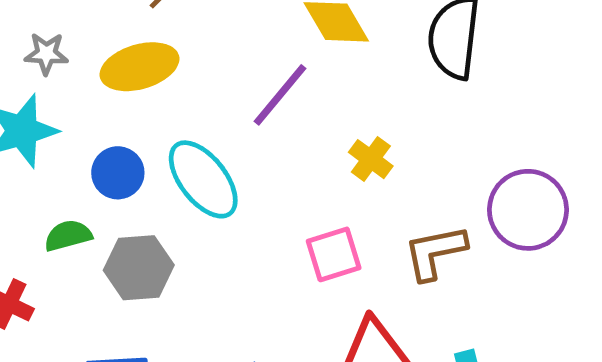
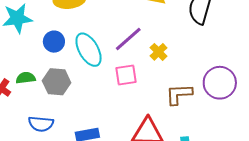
purple line: (280, 95) -> (128, 39), moved
green semicircle: (68, 236) -> (26, 78), moved
pink square: (334, 254) -> (126, 75), moved

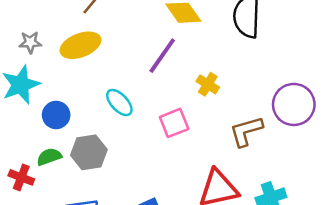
purple line: (128, 39) -> (162, 56), moved
blue circle: (54, 42) -> (56, 115), moved
cyan ellipse: (89, 50) -> (119, 103), size x0.7

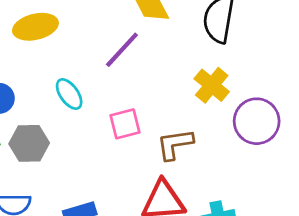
yellow cross: (208, 84) -> (212, 85), moved, size x1.4
brown L-shape: (246, 131) -> (175, 144), moved

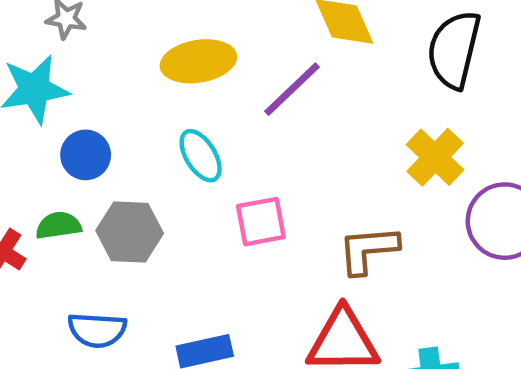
yellow ellipse: (35, 27) -> (198, 61), moved
pink square: (125, 124) -> (261, 222), moved

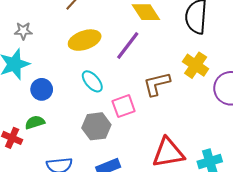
gray hexagon: (130, 232) -> (96, 126), moved
brown L-shape: (368, 250) -> (157, 84), moved

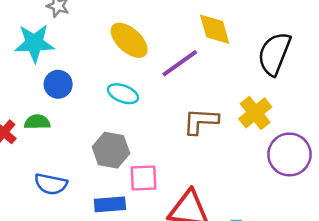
yellow ellipse: (85, 40) -> (129, 40), turned 44
cyan ellipse: (92, 81) -> (123, 94), turned -45
pink square: (124, 106) -> (143, 178), moved

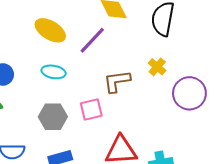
yellow cross: (255, 113) -> (157, 67), size x0.7
pink square: (143, 178) -> (91, 109), moved

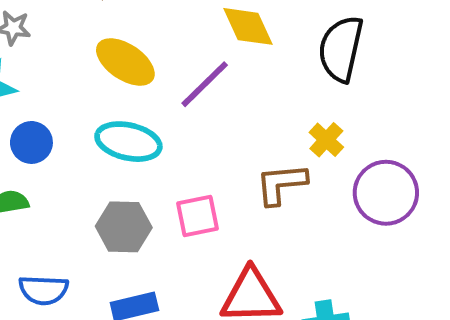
cyan ellipse: (54, 72) -> (128, 142), size x1.4
brown L-shape: (117, 81) -> (281, 184), moved

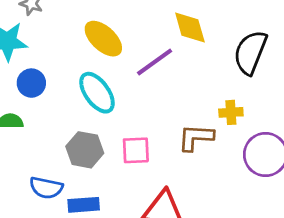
yellow cross: (326, 140) -> (231, 112), turned 35
cyan ellipse: (128, 142) -> (97, 93), turned 33
blue semicircle: (43, 290) -> (46, 188), moved

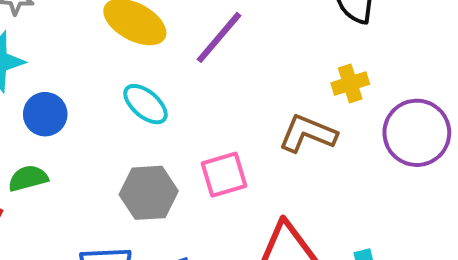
cyan ellipse: (97, 93) -> (146, 104), size x0.7
brown L-shape: (196, 137) -> (308, 134), turned 33

